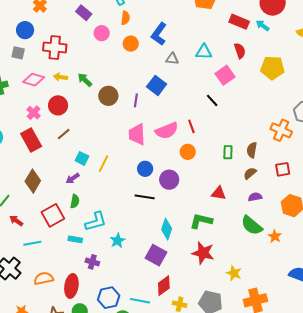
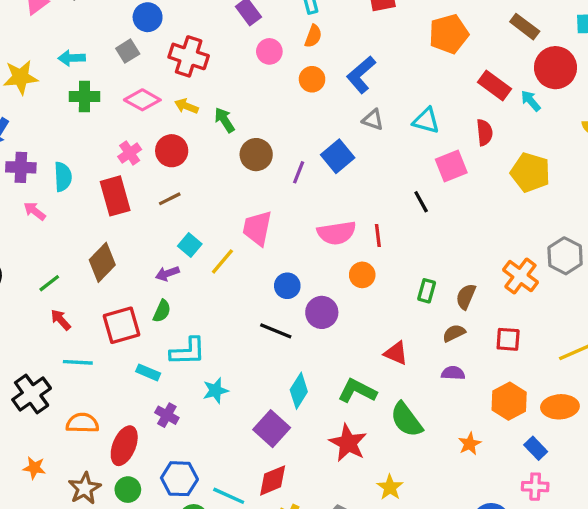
gray square: (18, 53) -> (128, 51), turned 32
pink trapezoid: (137, 134) -> (257, 228), moved
green semicircle: (252, 225) -> (406, 420), moved

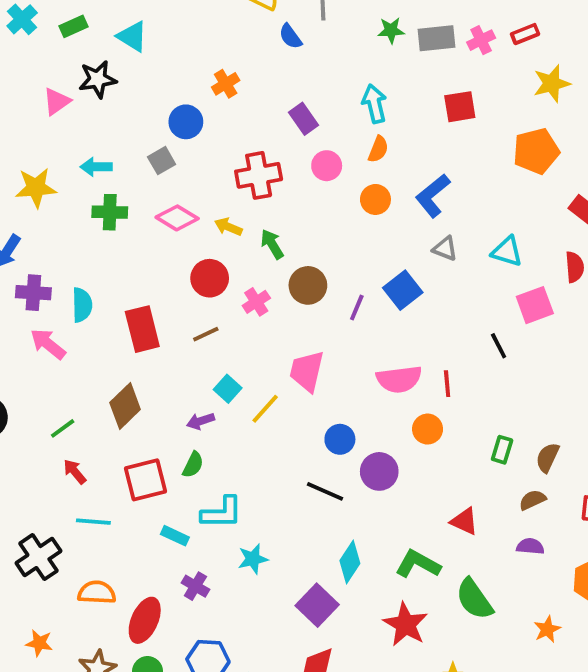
red cross: (189, 56) -> (259, 175), moved, turned -30
pink cross: (130, 153) -> (256, 302), moved
pink arrow: (35, 211) -> (48, 344), size x1.4

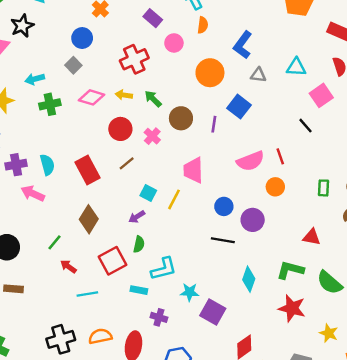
orange circle: (375, 199) -> (210, 73), moved, size x1.5
black cross: (38, 557) -> (61, 339), moved, turned 32
cyan star: (253, 559) -> (190, 292), turned 30
purple square: (317, 605) -> (213, 312), moved

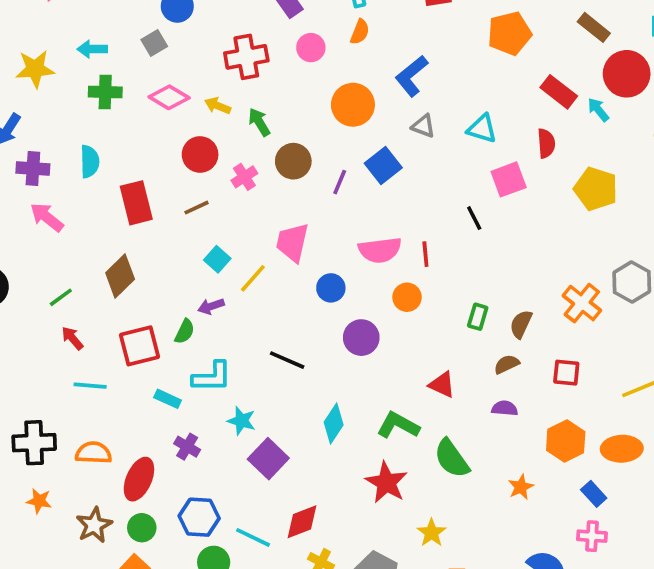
cyan semicircle: (47, 165) -> (90, 162), moved
blue circle: (224, 206) -> (331, 288), moved
purple arrow: (137, 217) -> (211, 306), moved
black line: (223, 240) -> (287, 360), moved

